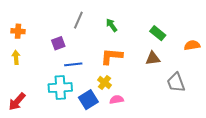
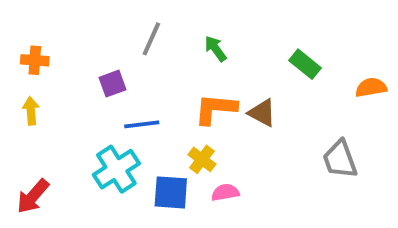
brown triangle: (153, 58) -> (262, 113), moved, turned 35
cyan cross: (60, 88) -> (116, 169), turned -30
blue square: (88, 100) -> (171, 192), turned 36

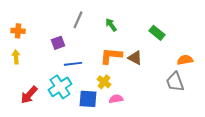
orange semicircle: (371, 87) -> (185, 60), moved
red arrow: (33, 196) -> (29, 95), moved

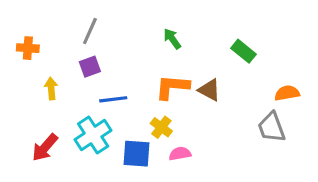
gray line: (78, 20) -> (90, 31), moved
yellow arrow: (16, 57) -> (51, 88), moved

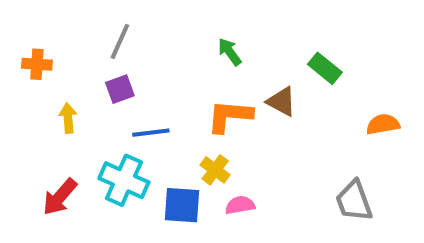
brown triangle: (209, 90) -> (281, 102), moved
gray trapezoid: (272, 127) -> (354, 201), moved
cyan cross: (93, 135) -> (124, 180), turned -33

